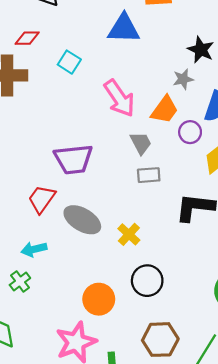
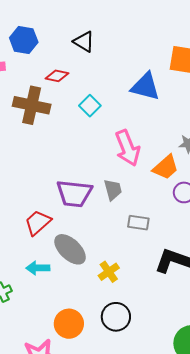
gray trapezoid: (141, 143) -> (113, 190), moved
cyan arrow: (34, 249) -> (38, 268), moved

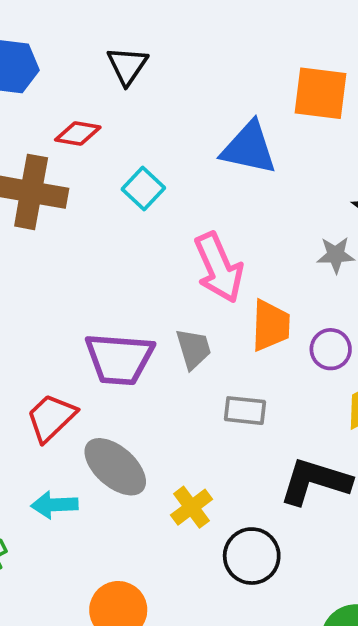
black triangle: (84, 42) -> (127, 66), turned 35
orange trapezoid: (166, 167) -> (271, 325), moved, turned -44
black circle: (116, 317) -> (252, 556), moved

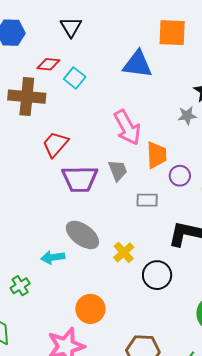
cyan square: (143, 189) -> (75, 78), moved
purple circle: (331, 349) -> (180, 176), moved
red trapezoid: (51, 418) -> (55, 144), moved

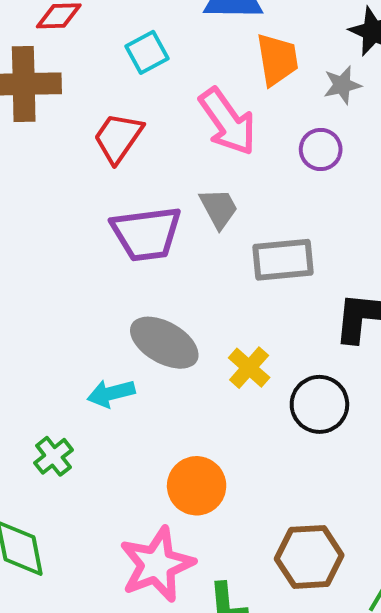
cyan square: (75, 78) -> (147, 52), moved, turned 30
red trapezoid: (55, 144) -> (118, 138), moved
orange trapezoid: (157, 155) -> (277, 60), moved
purple circle: (180, 176) -> (321, 149), moved
gray rectangle: (147, 200) -> (283, 260), size x1.4

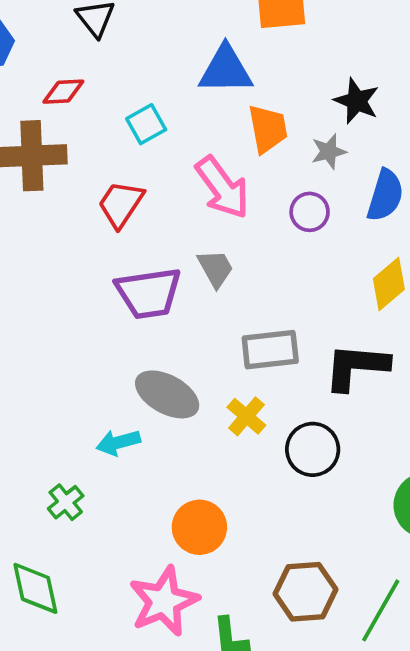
gray rectangle: (283, 260) -> (270, 350), moved

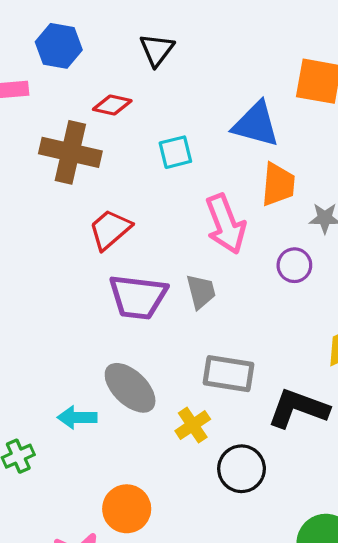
red trapezoid: (121, 204) -> (110, 229), moved

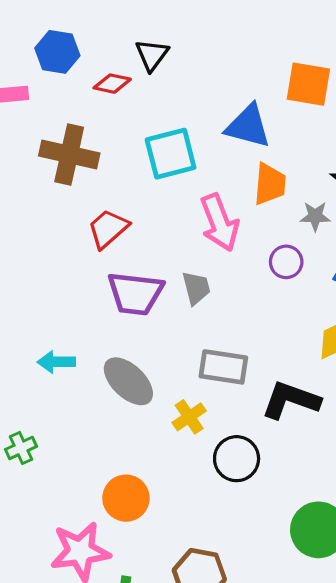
red diamond: (112, 105) -> (112, 84), moved
cyan square: (175, 152) -> (171, 154), size x1.6
cyan arrow: (77, 417) -> (56, 362), moved

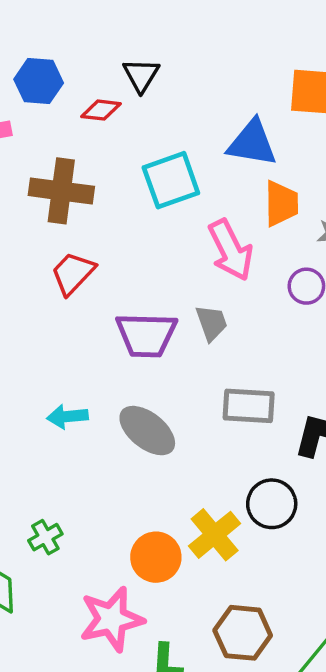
red trapezoid: (108, 229) -> (73, 273), moved
yellow cross: (189, 417) -> (215, 535), moved, size x1.4
green cross: (21, 448) -> (45, 537), moved

